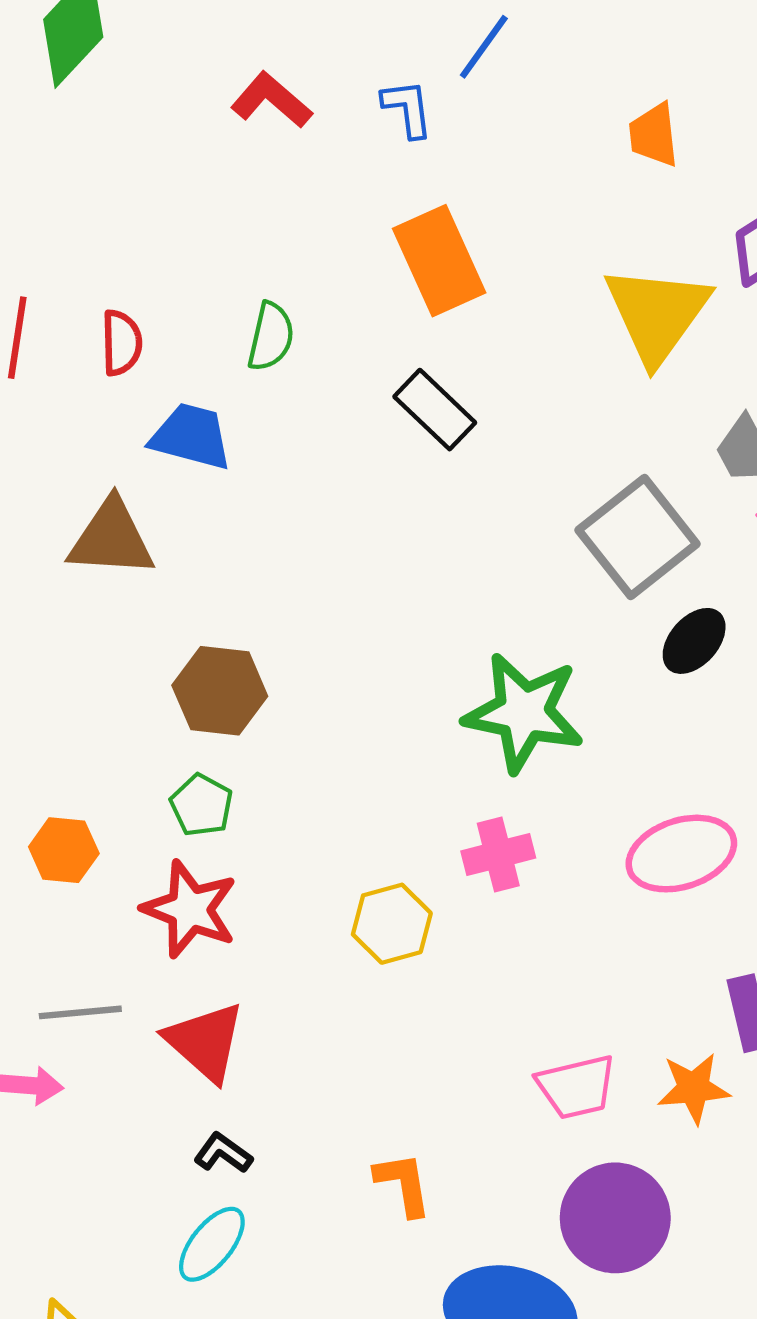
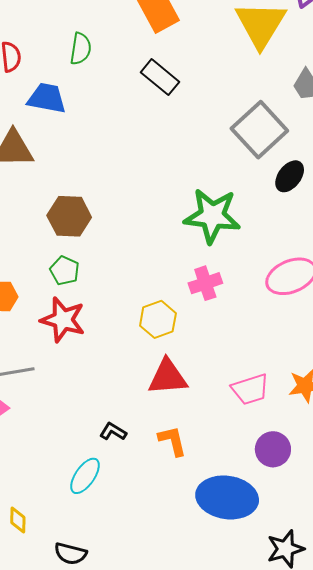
red triangle: (205, 1042) -> (168, 377), moved, turned -42
black L-shape: (223, 1153) -> (113, 432), moved
purple circle: (615, 1218) -> (273, 449), size x0.7

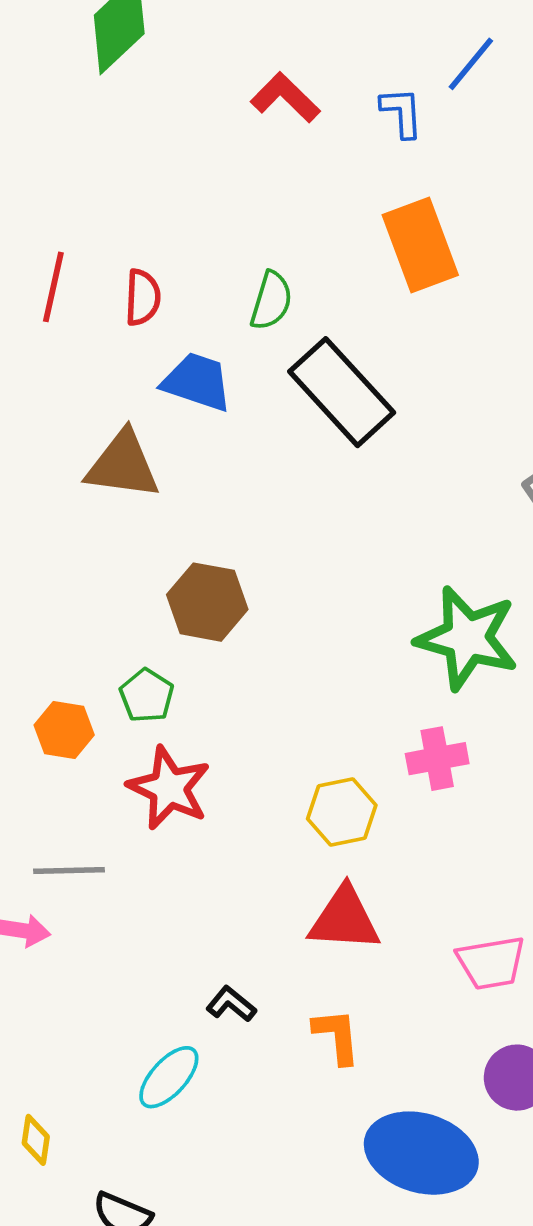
black rectangle: (160, 77) -> (342, 392), moved, size x1.5
green pentagon: (65, 271) -> (147, 696), moved

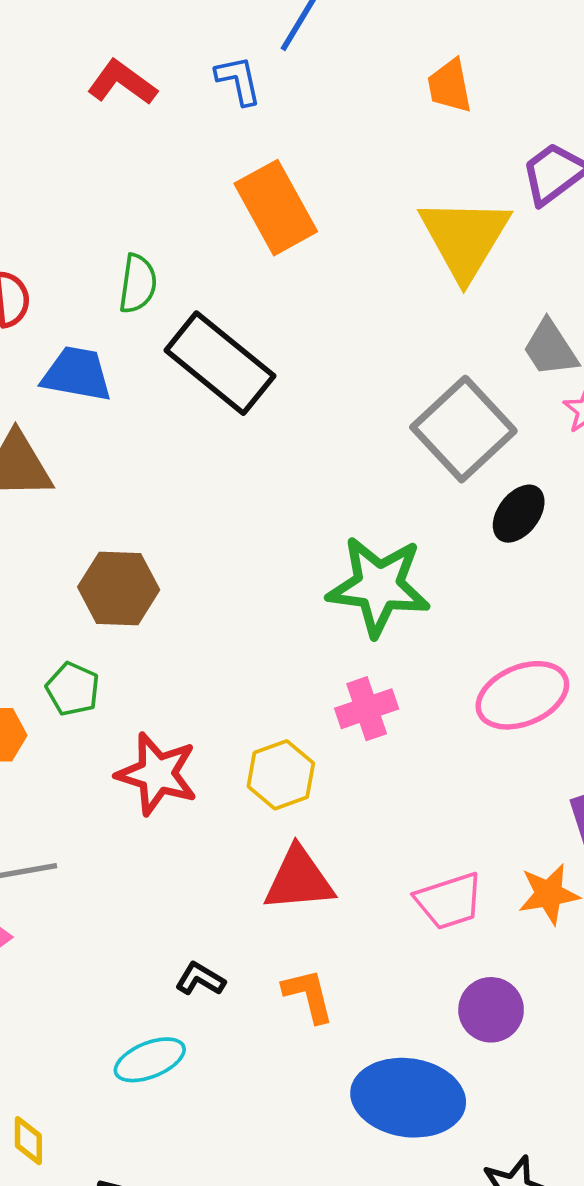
red star: (169, 788) -> (157, 774), moved
cyan ellipse: (169, 1077) -> (150, 1060), turned 34

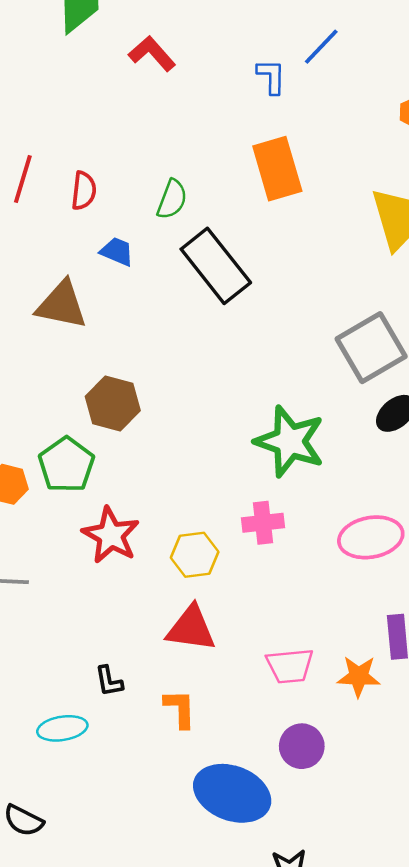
red L-shape: (122, 83) -> (152, 54), moved
blue trapezoid: (77, 374) -> (117, 252), size x0.7
green pentagon: (73, 689) -> (66, 465), size x1.5
black L-shape: (200, 979) -> (109, 681), turned -144

